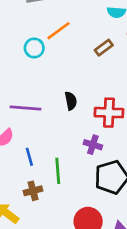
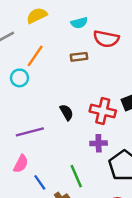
brown rectangle: (104, 48) -> (79, 57), turned 49
red cross: (109, 113) -> (103, 111), turned 30
blue line: (29, 157) -> (40, 182), moved

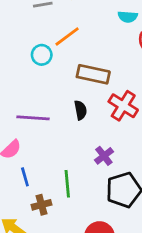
brown rectangle: (79, 57) -> (93, 74), moved, size x1.6
red cross: (103, 111) -> (123, 106), moved
purple cross: (99, 143) -> (104, 156), turned 35

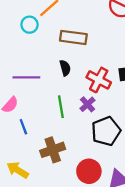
red cross: (123, 106) -> (99, 80), moved
green line: (67, 184) -> (61, 107), moved
brown cross: (41, 205) -> (53, 150), moved, size x1.5

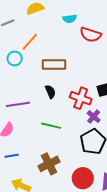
purple cross: (87, 104) -> (94, 117), moved
green line: (61, 107) -> (51, 126), turned -60
blue line: (23, 127) -> (12, 156), moved, turned -72

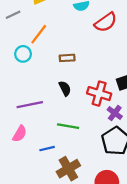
red semicircle: (91, 35) -> (106, 22), turned -50
brown rectangle: (54, 65) -> (67, 58), size x0.6
blue line: (12, 156) -> (47, 149), moved

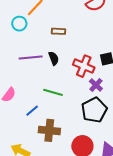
purple line: (30, 105) -> (31, 58), moved
blue line: (47, 149) -> (32, 111), turned -32
brown cross: (68, 169) -> (49, 130), turned 30

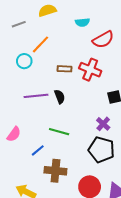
red cross: (84, 66) -> (90, 70), moved
black pentagon: (94, 110) -> (101, 150), turned -30

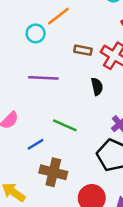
black semicircle: (60, 97) -> (97, 87), moved

